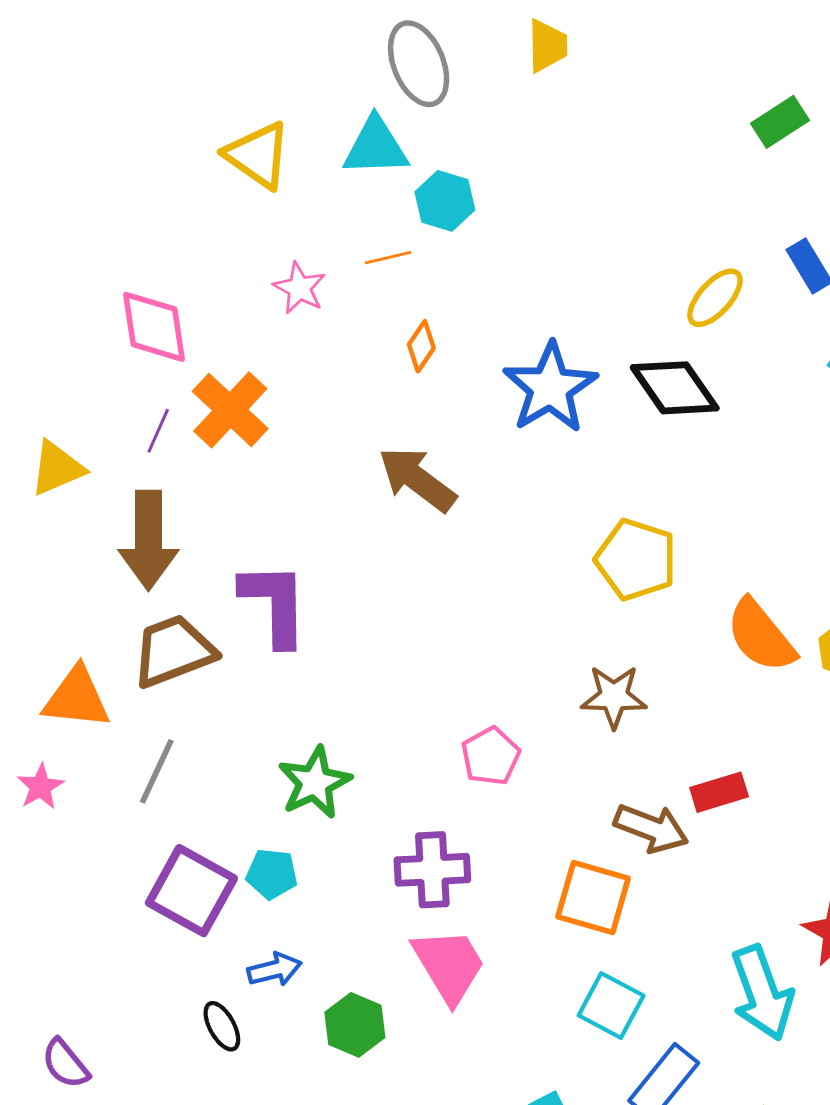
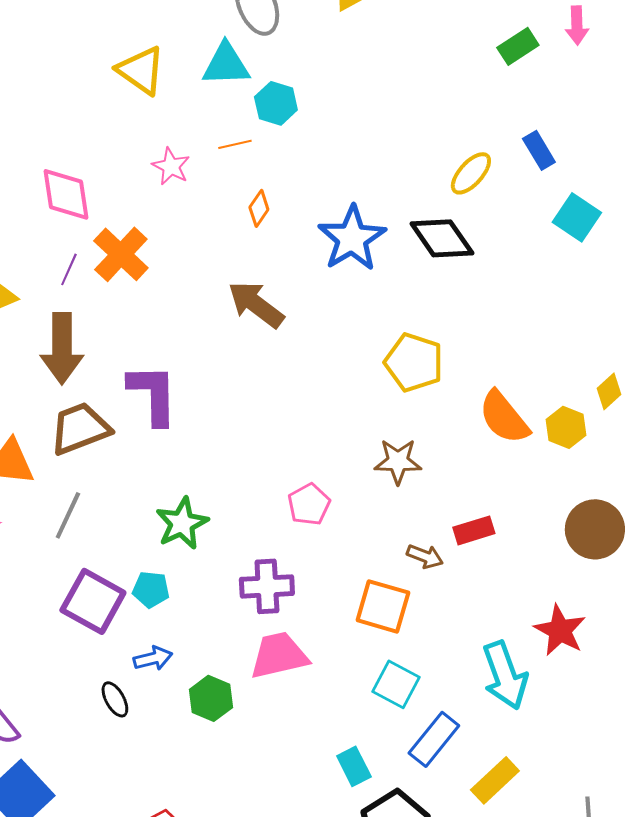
brown arrow: (651, 828) -> (425, 556), size x0.7
pink trapezoid: (449, 965) -> (279, 655), turned -72

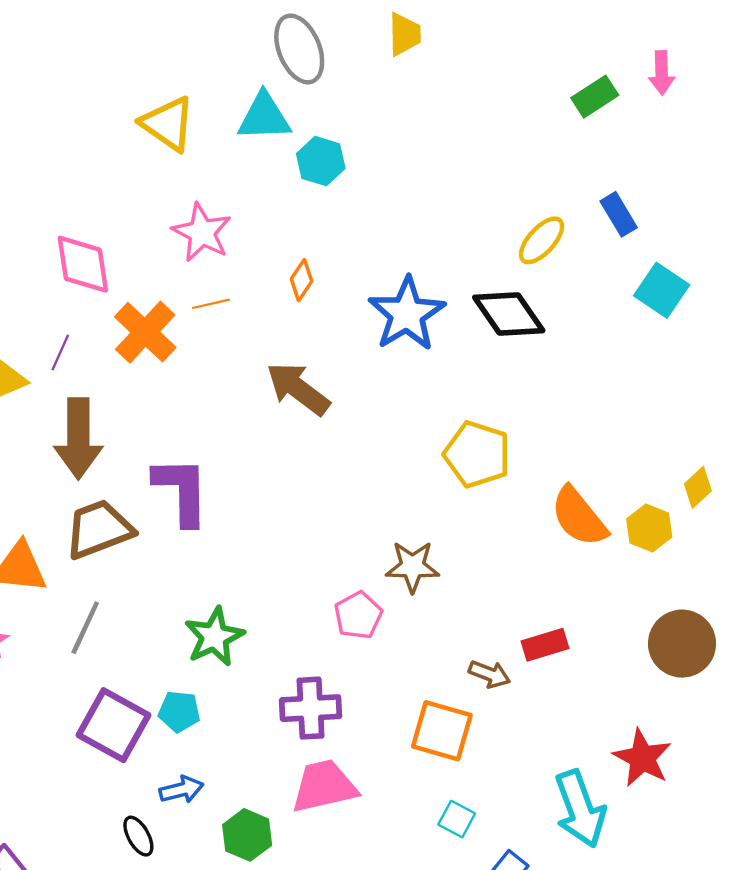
orange line: (235, 144) -> (211, 304), moved
pink star: (171, 166) -> (202, 232), size x1.4
purple line: (69, 269) -> (60, 352), moved
brown star: (398, 461) -> (412, 567), moved
cyan square: (396, 684) -> (457, 819), size x0.7

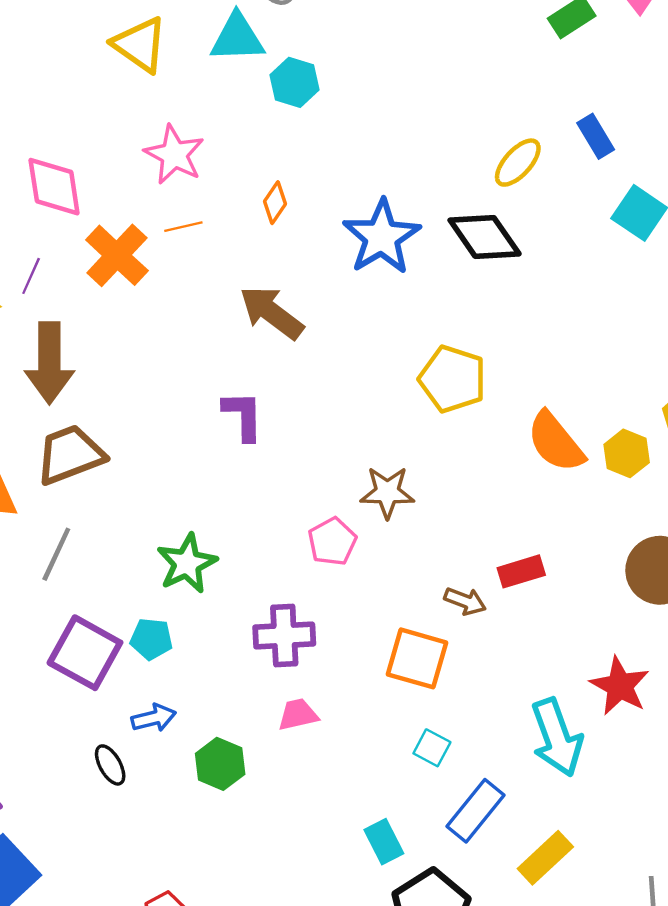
purple L-shape: (181, 491) -> (243, 416), moved, size x0.7
pink trapezoid: (324, 786) -> (298, 715), size x0.6

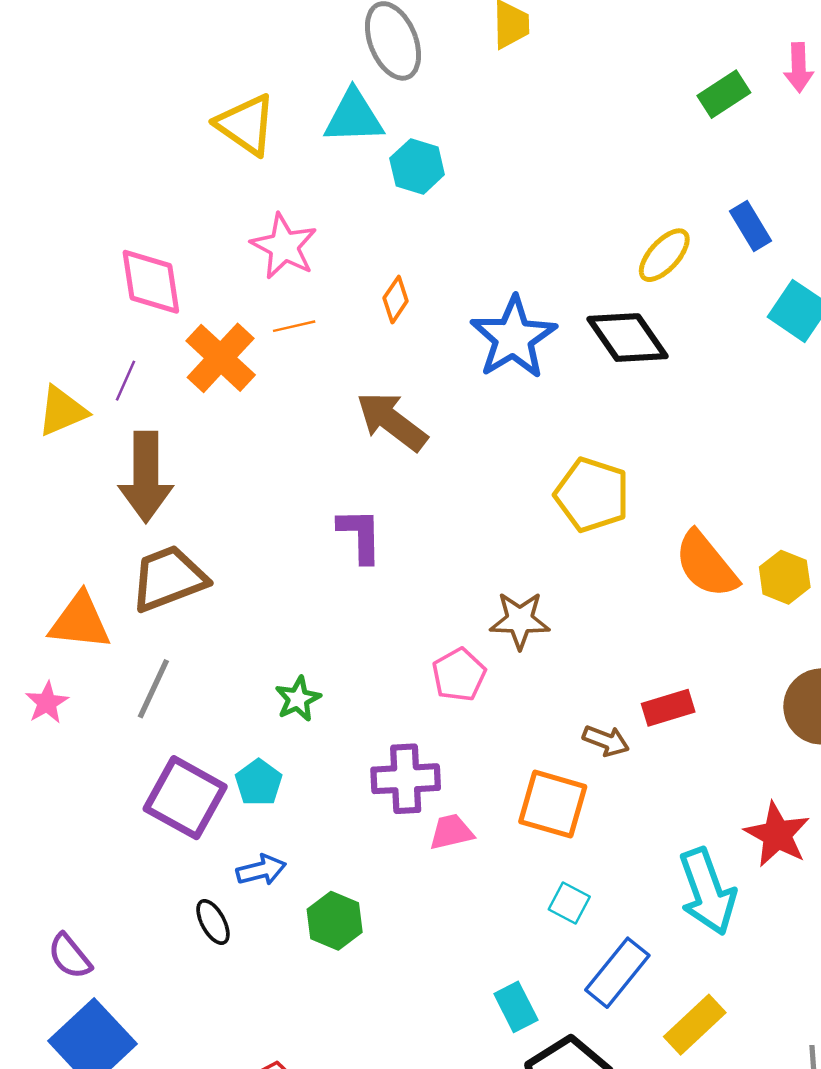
green star: (187, 563) -> (298, 699), size x0.7
cyan pentagon: (151, 639) -> (259, 783), turned 30
pink trapezoid: (298, 715) -> (451, 832), moved

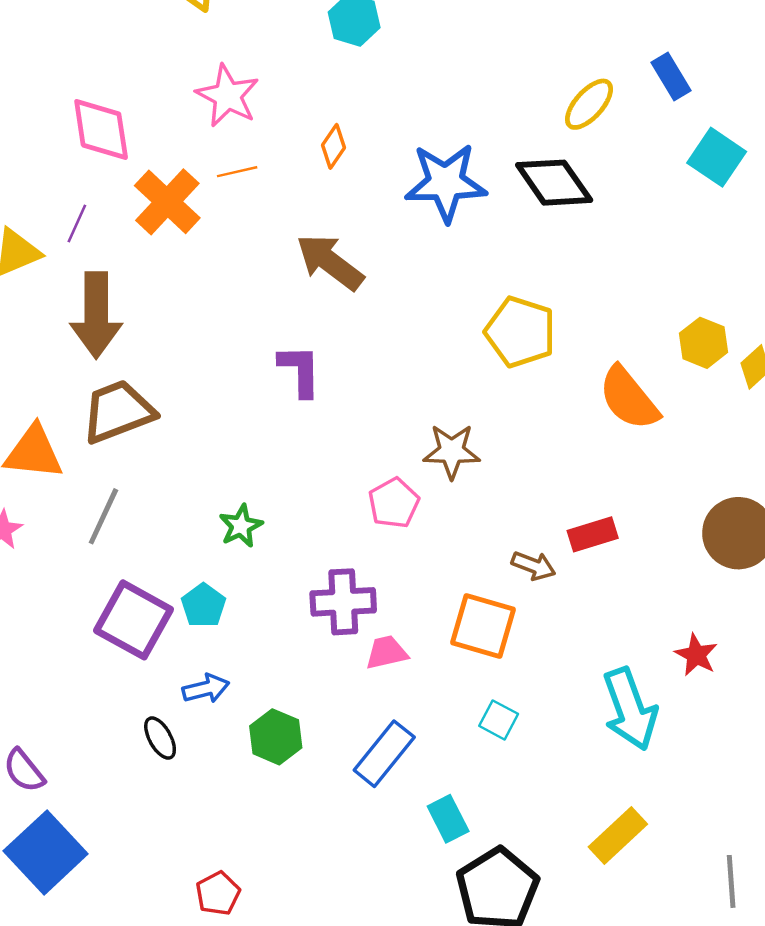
blue star: (513, 338) -> (446, 183), turned 30
yellow hexagon: (785, 577) -> (703, 343), moved
red star: (777, 835) -> (696, 655), size x0.7
blue rectangle: (617, 973) -> (384, 754), moved

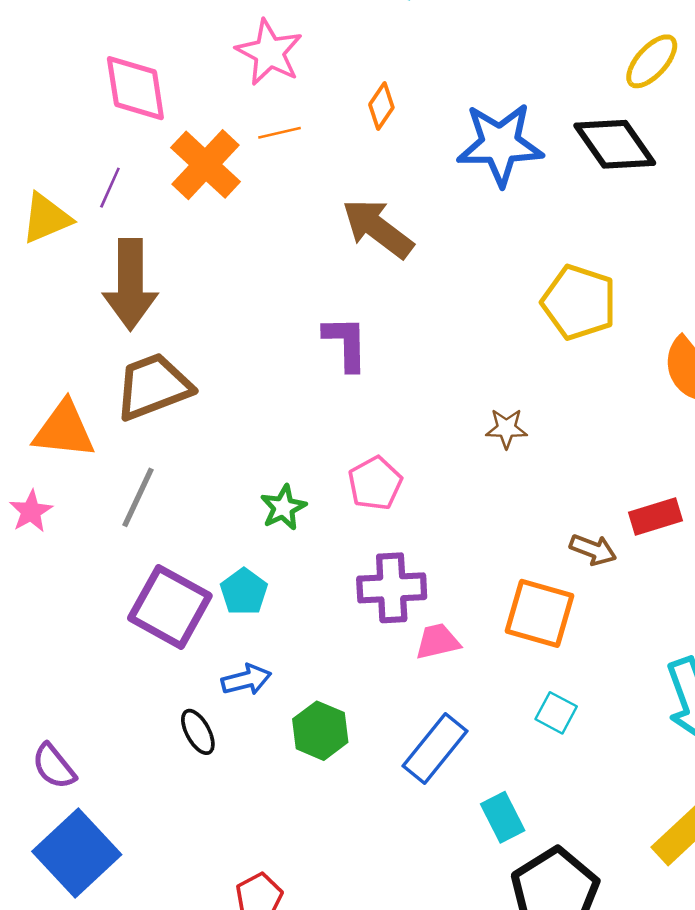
brown star: (452, 451) -> (506, 429), size x0.7
pink pentagon: (394, 503) -> (375, 483), moved

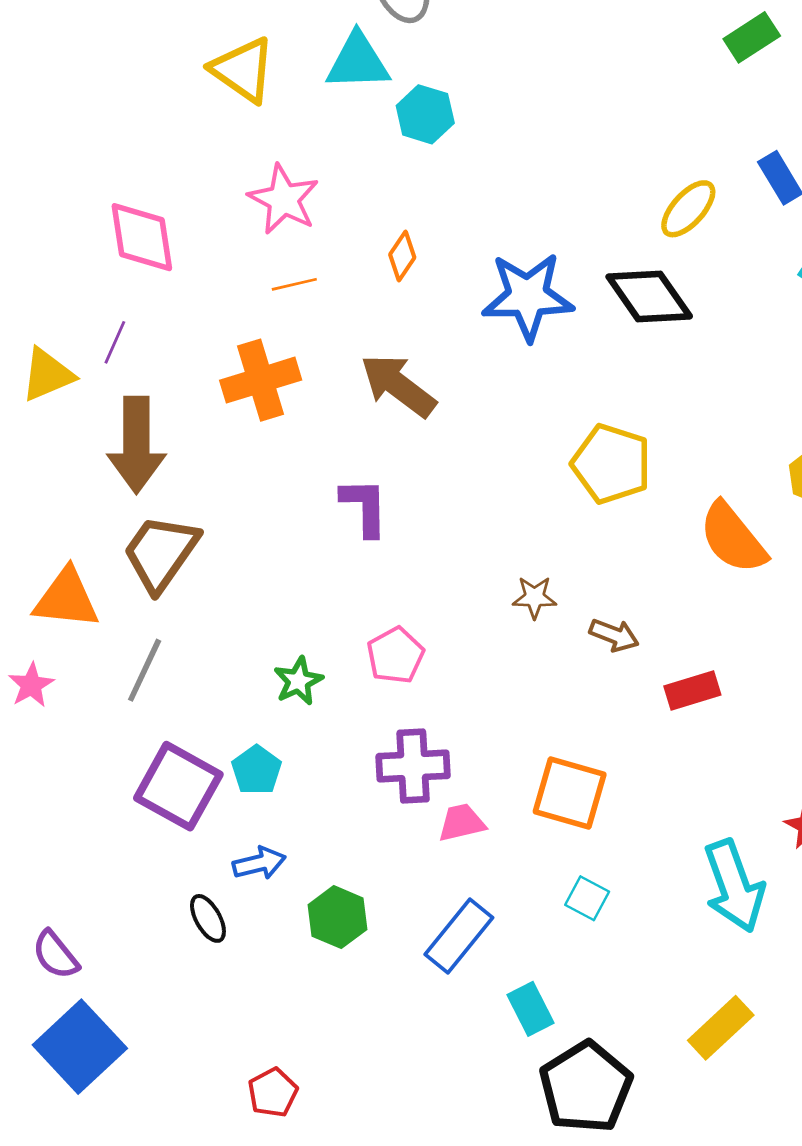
orange cross: (206, 165) -> (261, 380), moved, turned 30
brown trapezoid: (153, 386) -> (161, 553), turned -34
brown arrow: (593, 550) -> (614, 635), moved

